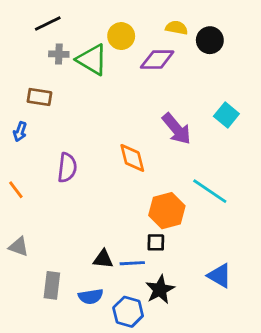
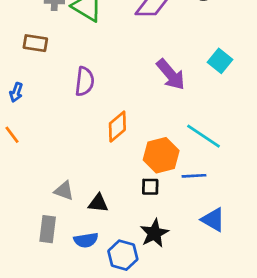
blue arrow: (20, 132) -> (16, 92), moved
orange diamond: (132, 158) -> (117, 127), moved, turned 64
purple semicircle: (67, 168) -> (85, 81), moved
gray triangle: (19, 247) -> (64, 191), moved
blue line: (132, 263) -> (194, 176), moved

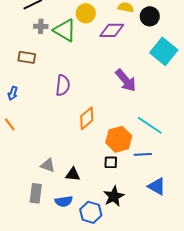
cyan square: (220, 61) -> (164, 51), moved, size x1.5

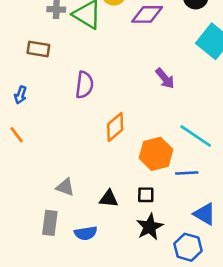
purple arrow: (126, 80) -> (165, 78), size x0.7
black square: (111, 162) -> (146, 195), moved
black triangle: (73, 174) -> (109, 199), moved
blue hexagon: (91, 212) -> (188, 247), moved

